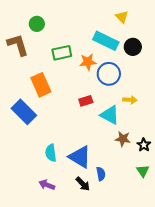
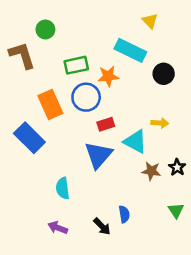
black circle: (133, 47) -> (164, 74), moved
blue circle: (109, 74) -> (86, 97), moved
black star: (144, 145) -> (177, 167), moved
blue triangle: (80, 157) -> (98, 155), moved, turned 40

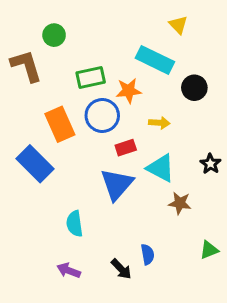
yellow arrow: (160, 123) -> (159, 123), moved
black star: (177, 167) -> (210, 164), moved
green triangle: (176, 210) -> (209, 250), turned 42

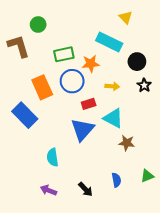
black star: (210, 164) -> (144, 85), moved
blue semicircle: (148, 254) -> (116, 180), moved

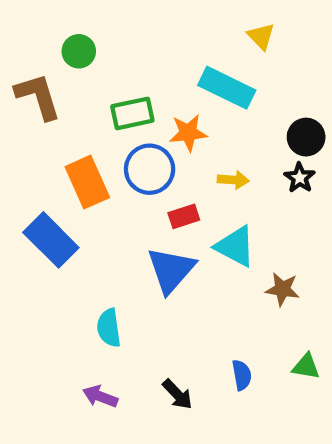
black circle: (137, 62) -> (306, 137), moved
brown star: (127, 143) -> (282, 289), moved
green triangle: (147, 176) -> (306, 366), turned 32

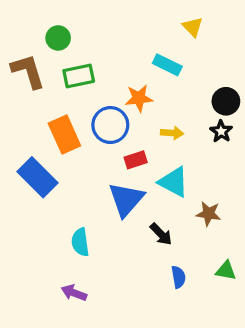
cyan rectangle: (227, 88) -> (167, 65), size x0.7
green rectangle: (132, 113) -> (79, 76), moved
black arrow: (177, 394) -> (161, 234), moved

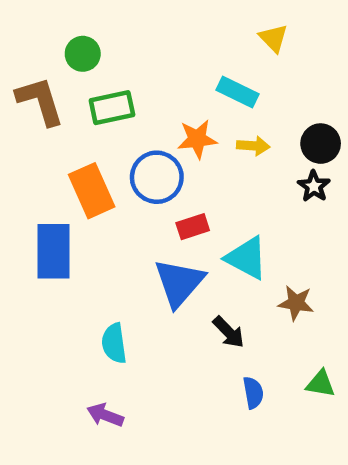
yellow arrow: (172, 133) -> (253, 146), moved
blue rectangle: (38, 177) -> (54, 251), turned 45

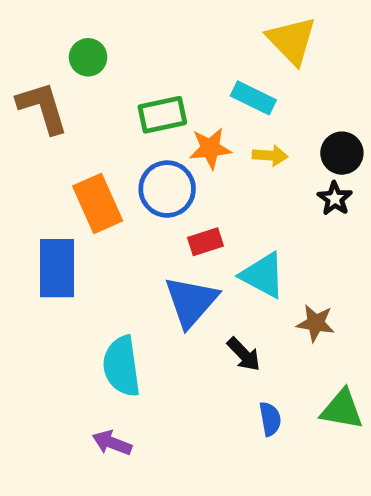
yellow triangle: (273, 38) -> (292, 41), size x1.6
green rectangle: (112, 108) -> (162, 115), moved
cyan semicircle: (114, 343) -> (122, 366), size x1.4
green triangle: (321, 384) -> (342, 409), size x1.4

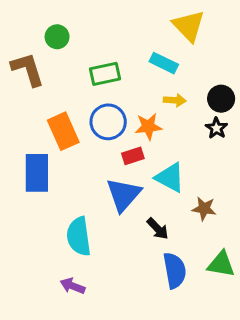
orange star: (210, 148) -> (148, 127), moved
blue semicircle: (270, 419) -> (175, 270), size x1.6

